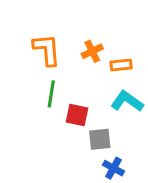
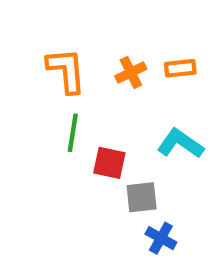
orange rectangle: (121, 65) -> (180, 68), moved

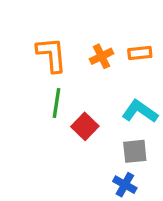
red square: (109, 163) -> (85, 126), turned 32
gray square: (142, 197) -> (135, 151), moved

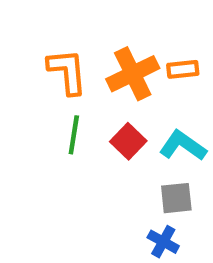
orange cross: (102, 56) -> (133, 74), size x1.6
red square: (85, 126) -> (128, 141), moved

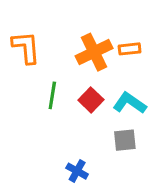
orange L-shape: (67, 72) -> (26, 47), moved
blue cross: (163, 242) -> (77, 171), moved

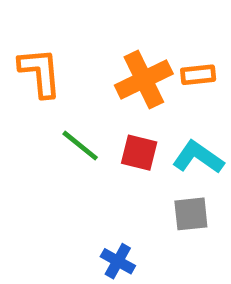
green line: (52, 95) -> (80, 146), turned -60
red square: (91, 100) -> (139, 153), turned -30

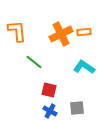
red square: (139, 153) -> (49, 90), moved
gray square: (191, 214) -> (77, 108), moved

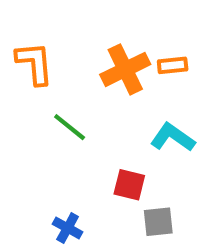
red square: (49, 90) -> (129, 185), moved
blue cross: (50, 111) -> (68, 228), moved

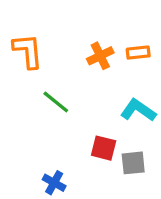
orange cross: (125, 69) -> (100, 56), size x0.7
gray square: (158, 222) -> (133, 163), moved

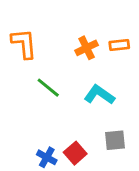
cyan L-shape: (138, 110) -> (99, 95), moved
red square: (104, 148) -> (75, 153), moved, turned 35

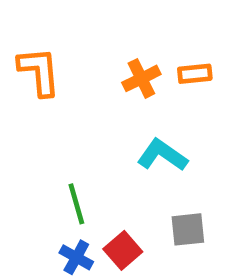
green line: (48, 88) -> (76, 204), moved, turned 35

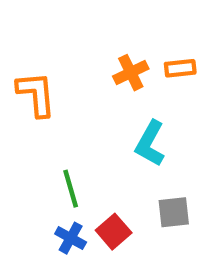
orange L-shape: (39, 71) -> (36, 94), moved
cyan L-shape: (162, 155) -> (150, 143), turned -96

